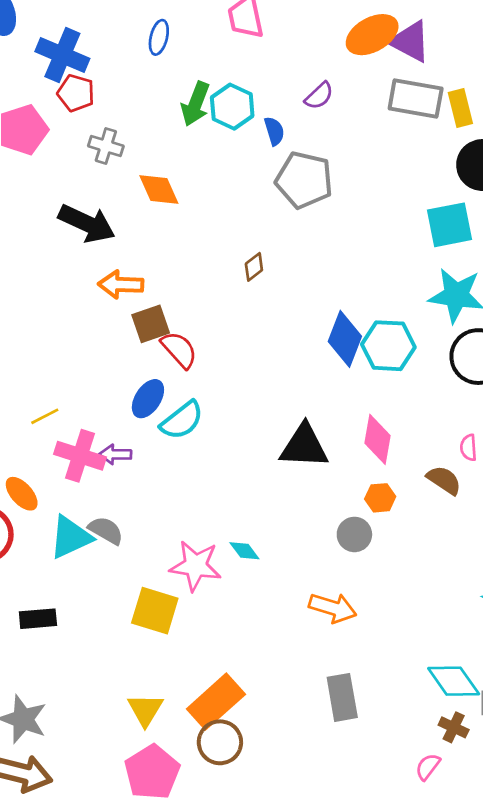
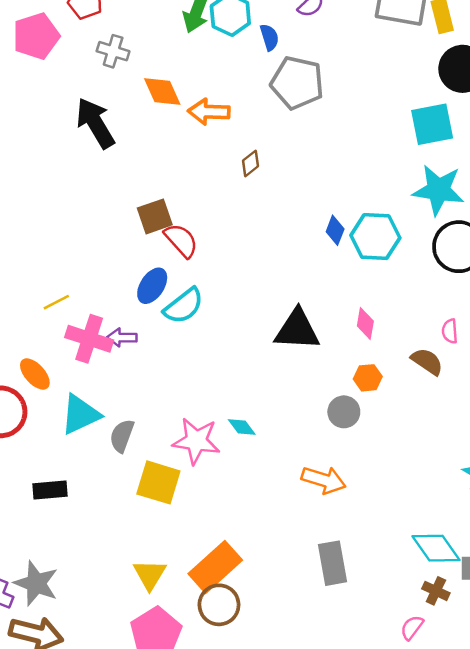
black arrow: (87, 223) -> (95, 123), turned -146
orange arrow: (121, 285) -> (209, 112), moved
blue diamond: (345, 339) -> (335, 230), size x0.6
pink diamond: (378, 439) -> (365, 324), size x0.7
gray semicircle: (106, 530) -> (122, 436), moved, turned -100

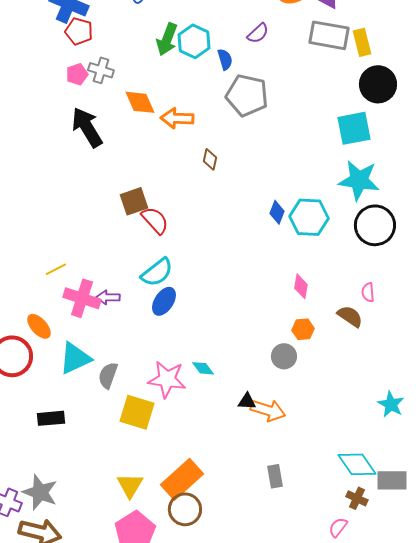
pink pentagon: (36, 36) -> (77, 74), moved, size x0.6
brown diamond: (251, 163) -> (210, 159), turned -40
blue ellipse: (152, 286) -> (164, 301), moved
black triangle: (297, 330) -> (247, 401), moved, size x0.5
gray rectangle: (332, 563) -> (275, 476), size x0.7

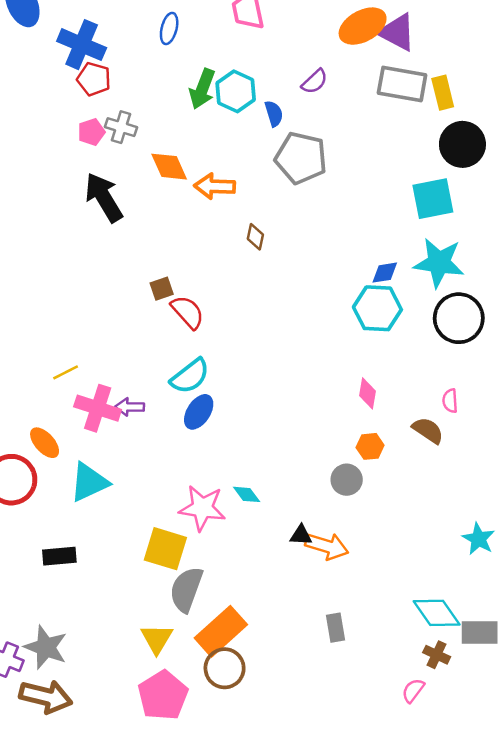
brown square: (134, 201) -> (162, 289), size x0.7
blue diamond: (277, 212) -> (385, 273), moved, turned 60
gray semicircle: (108, 375) -> (186, 589), moved, size x1.4

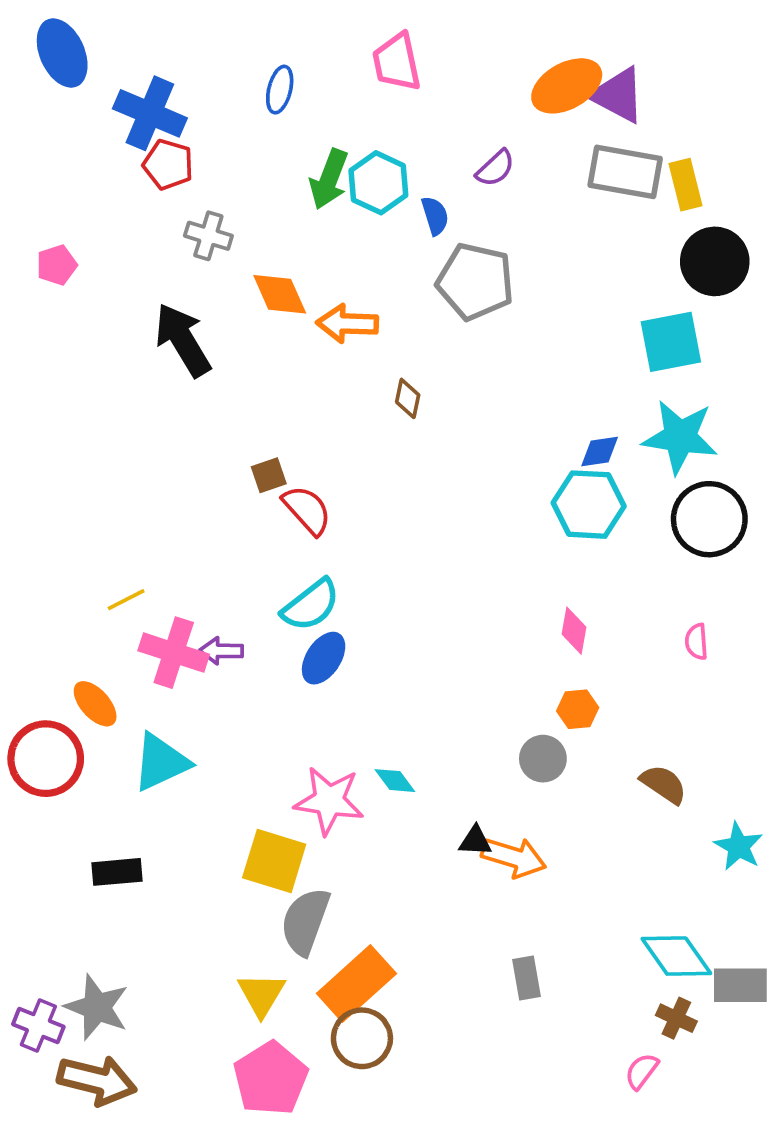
pink pentagon: (91, 132) -> (57, 265), moved
brown semicircle: (428, 430) -> (664, 784), moved

